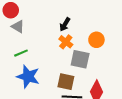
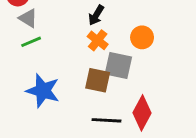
green line: (21, 53) -> (31, 42), moved
brown square: (66, 82) -> (98, 80), moved

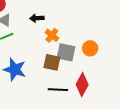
black arrow: (96, 15) -> (37, 18), moved, turned 56
orange circle: (142, 37) -> (90, 48), moved

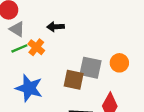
orange cross: (52, 35) -> (36, 47), moved

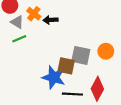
orange cross: (36, 47) -> (34, 14), moved
blue star: (29, 88) -> (54, 77), moved

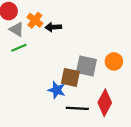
blue star: (54, 77) -> (57, 90), size x0.7

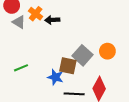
green line: (19, 48) -> (21, 68), moved
gray square: (86, 66) -> (82, 55), turned 30

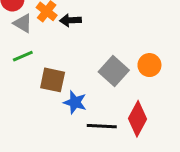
brown square: (68, 66) -> (53, 80), moved
green line: (21, 68) -> (23, 56), moved

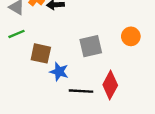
orange circle: (149, 65) -> (131, 36), moved
gray square: (114, 71) -> (91, 46), turned 35

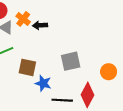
orange circle: (131, 36) -> (109, 72), moved

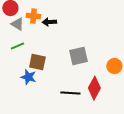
orange cross: (23, 19) -> (33, 16), turned -32
blue star: (43, 83) -> (28, 77), moved

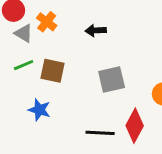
orange cross: (33, 16) -> (47, 22), turned 32
black arrow: (49, 22) -> (96, 30), moved
brown square: (37, 62) -> (52, 71), moved

